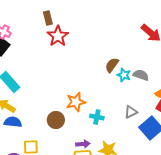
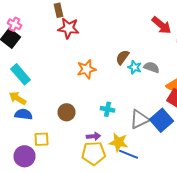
red star: (58, 36) -> (68, 28), turned -30
orange star: (76, 102) -> (86, 69), moved
gray triangle: (131, 112) -> (140, 119), moved, size x1.5

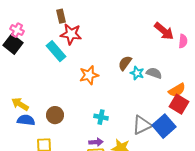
cyan rectangle: (20, 74) -> (56, 51), moved
cyan cross: (108, 109) -> (101, 117), moved
brown circle: (66, 112) -> (55, 115), moved

